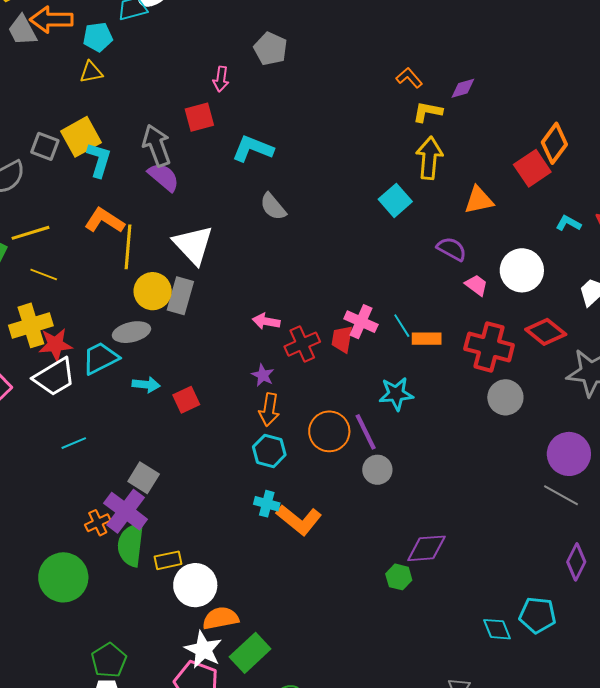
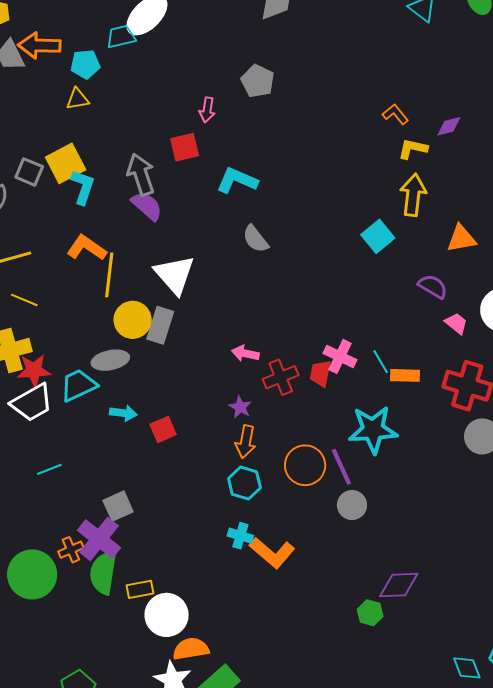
cyan star: (396, 394) -> (373, 430), size x1.4
gray square: (144, 478) -> (118, 506), turned 32
green circle: (63, 577) -> (32, 574), moved

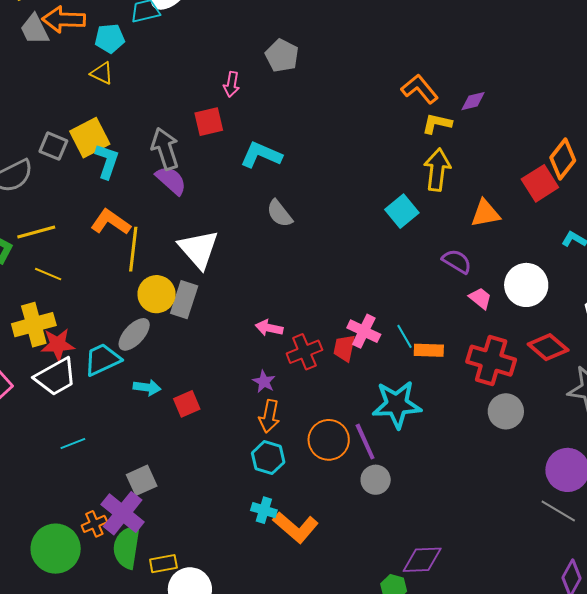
yellow triangle: (78, 99) -> (102, 73), turned 35
orange L-shape: (395, 114) -> (420, 89), size x1.4
gray ellipse: (110, 360) -> (134, 334), turned -36

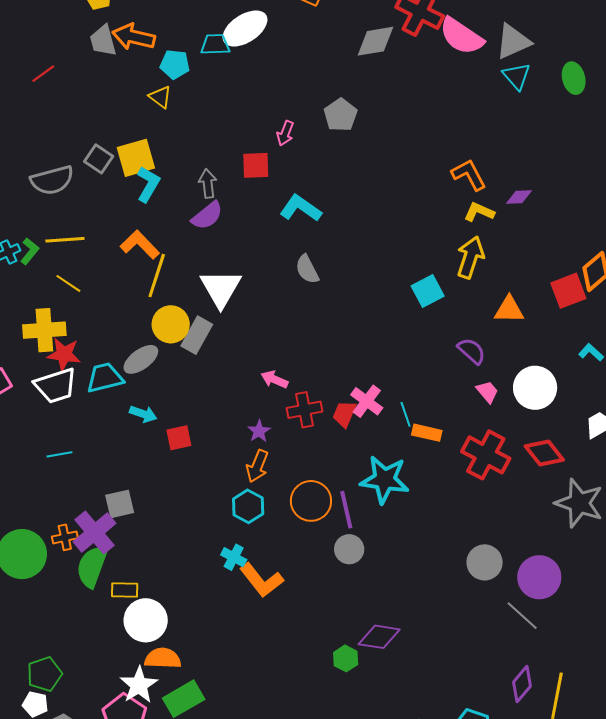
gray arrow: (165, 149) -> (208, 183), size x0.7
purple semicircle: (171, 180) -> (207, 216), turned 88
gray circle: (506, 411) -> (485, 562), moved

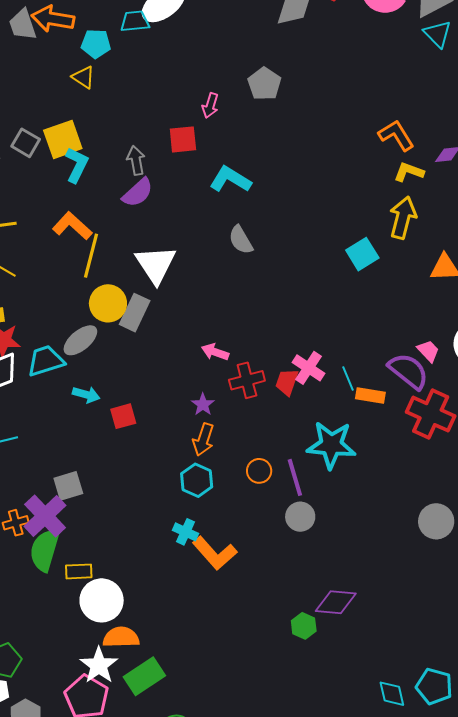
purple semicircle: (472, 351) -> (408, 371), moved, size x1.4
orange circle: (311, 501) -> (259, 471), size x0.6

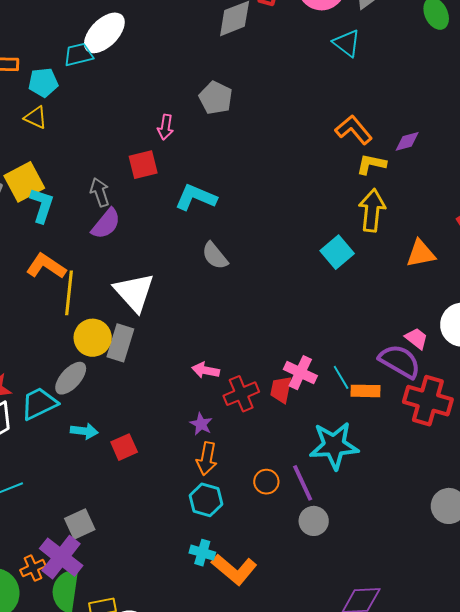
cyan triangle: (438, 34) -> (347, 43), moved

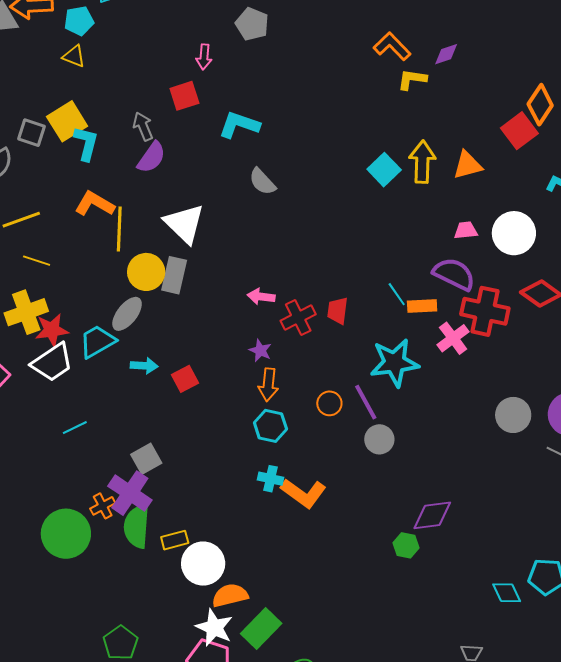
yellow arrow: (372, 210) -> (422, 162), moved
pink trapezoid: (416, 338) -> (466, 230), moved, turned -40
pink cross: (300, 373) -> (453, 338), moved, turned 32

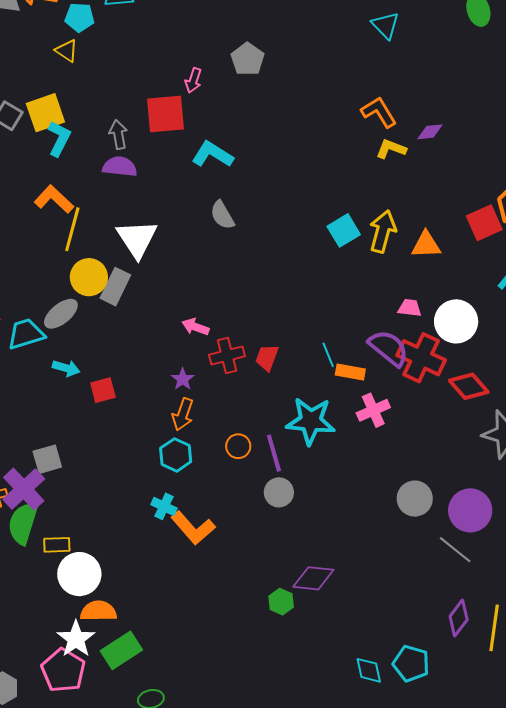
red square: (184, 96) -> (166, 114), size x1.4
purple semicircle: (151, 157) -> (120, 167), turned -132
red cross: (485, 311) -> (421, 358), moved

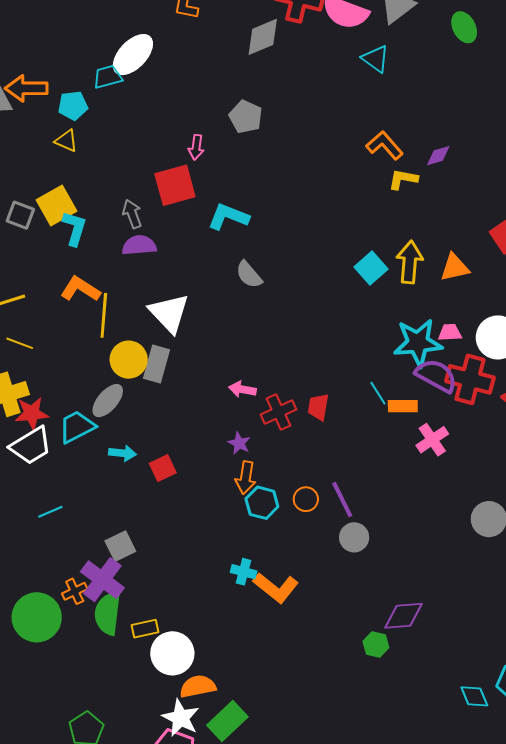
cyan star: (311, 421) -> (418, 343), moved
cyan hexagon: (176, 455) -> (262, 503), moved

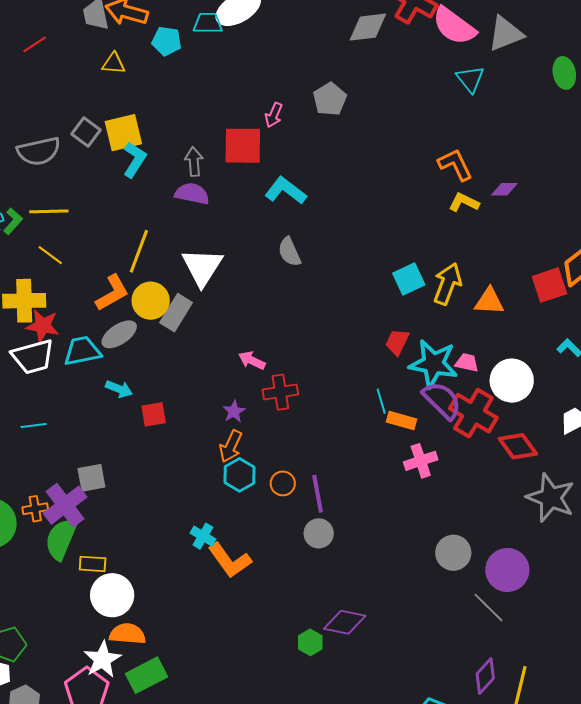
yellow triangle: (66, 141) -> (114, 63), moved, turned -35
orange L-shape: (80, 289) -> (112, 293), moved, turned 102
red trapezoid: (318, 407) -> (397, 342), moved

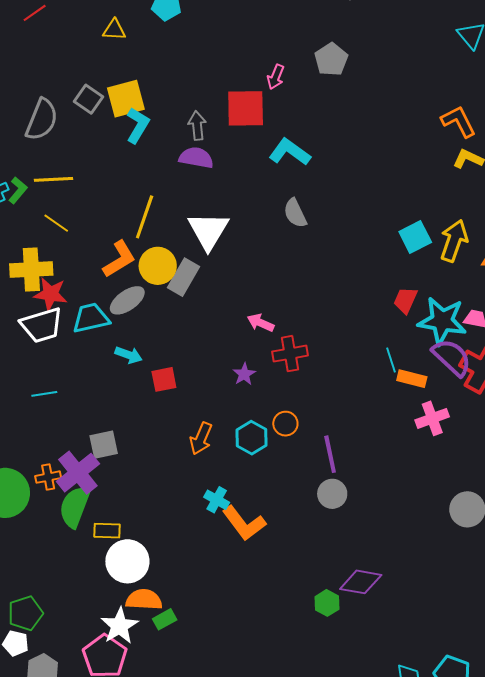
gray semicircle: (39, 151) -> (42, 120), turned -54
orange arrow: (231, 446) -> (201, 438), moved
orange circle: (283, 483) -> (285, 424), moved
green rectangle: (147, 675) -> (165, 619), moved, size x0.6

